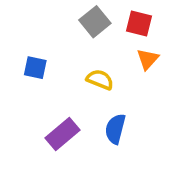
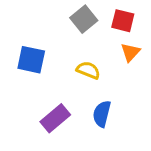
blue square: (35, 68) -> (31, 60), size x1.4

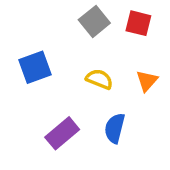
orange triangle: (130, 52) -> (147, 81), moved
blue square: (31, 60) -> (35, 67), turned -32

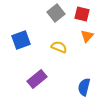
orange triangle: (147, 81) -> (87, 36), moved
blue semicircle: (115, 128) -> (84, 87), moved

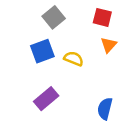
gray square: (56, 13) -> (54, 17), moved
blue square: (21, 40) -> (42, 51), moved

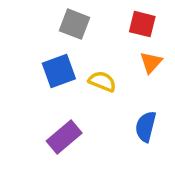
gray square: (54, 17) -> (74, 24), turned -30
blue semicircle: (105, 109) -> (146, 127), moved

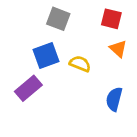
orange triangle: (151, 62) -> (118, 49), turned -30
purple rectangle: (64, 137) -> (28, 88), moved

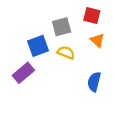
gray square: (58, 19) -> (62, 27), moved, turned -36

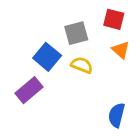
blue square: (38, 46) -> (47, 57), turned -30
blue semicircle: (94, 82) -> (117, 115), moved

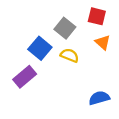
gray square: (76, 33) -> (65, 28), turned -36
blue semicircle: (117, 115) -> (99, 98), turned 60

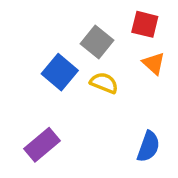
purple rectangle: (25, 77) -> (42, 145), moved
blue semicircle: (99, 98) -> (148, 147), turned 126

